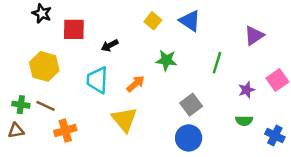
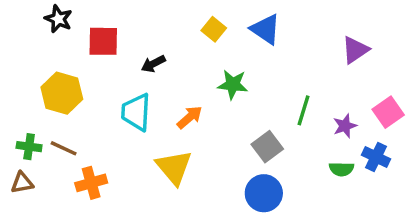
green line: (217, 63) -> (303, 110), moved
blue cross: (275, 135) -> (376, 157), moved

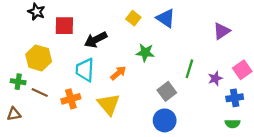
black arrow: (153, 64) -> (96, 40), size x1.5
green cross: (29, 147) -> (18, 82), moved
blue cross: (376, 157) -> (235, 98), turned -35
green semicircle: (341, 169) -> (232, 124), moved
orange cross: (91, 183) -> (71, 99), moved

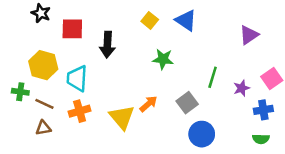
black arrow: (96, 40) -> (107, 45), turned -60
cyan trapezoid: (85, 70) -> (77, 78), moved
orange arrow: (118, 73) -> (148, 104), moved
brown triangle: (14, 114) -> (43, 128), moved
blue circle: (165, 120) -> (202, 134), moved

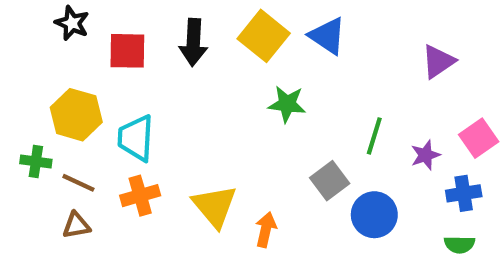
yellow square: (150, 20) -> (264, 36), size x1.6
black arrow: (107, 45) -> (193, 42), moved
orange arrow: (148, 104) -> (266, 230), moved, turned -36
blue circle: (202, 134) -> (374, 215), moved

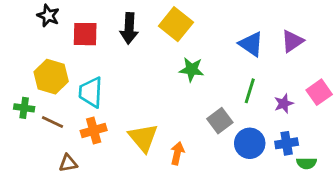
blue triangle: (327, 36) -> (251, 44), moved
blue cross: (464, 193) -> (287, 143), moved
brown triangle: (76, 225) -> (68, 163), moved

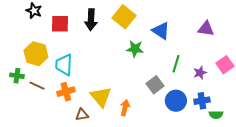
purple triangle: (292, 41) -> (206, 29), turned 42
blue triangle: (251, 44) -> (161, 31), moved
brown triangle: (68, 163) -> (82, 115), moved

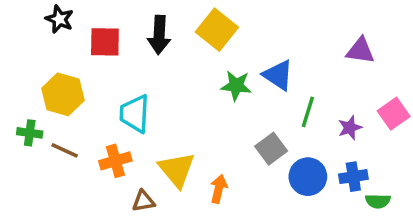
blue triangle: (161, 31) -> (278, 75), moved
cyan trapezoid: (64, 65) -> (135, 114), moved

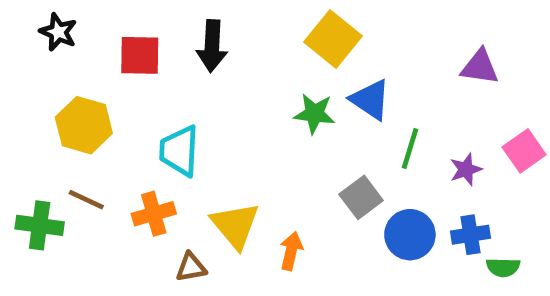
black star: (59, 19) -> (58, 32), moved
yellow square: (217, 30) -> (333, 39), moved
green cross: (30, 133) -> (40, 225), moved, size x1.4

